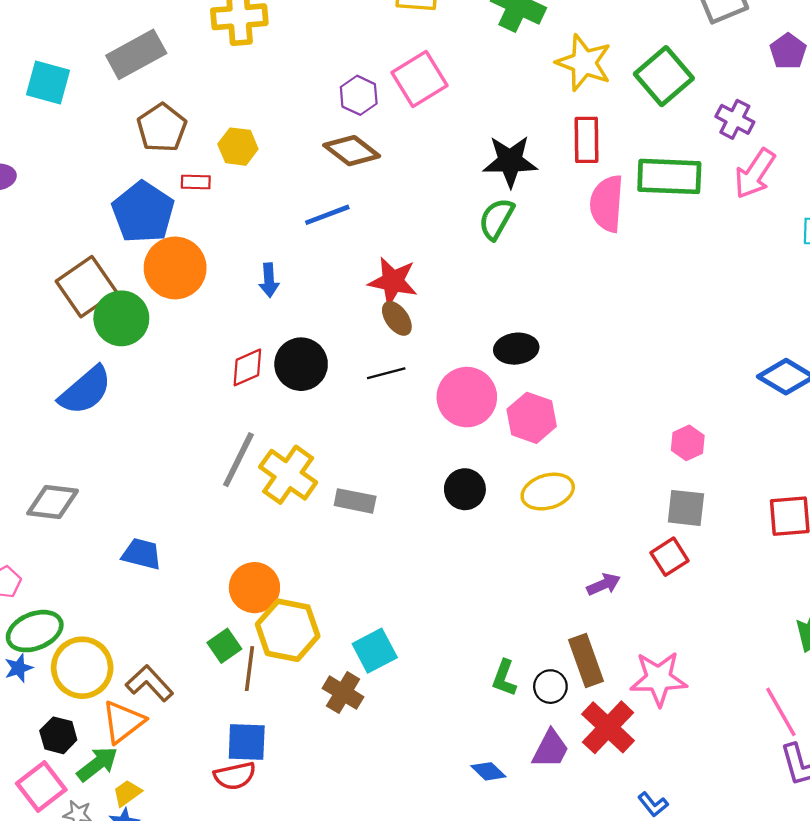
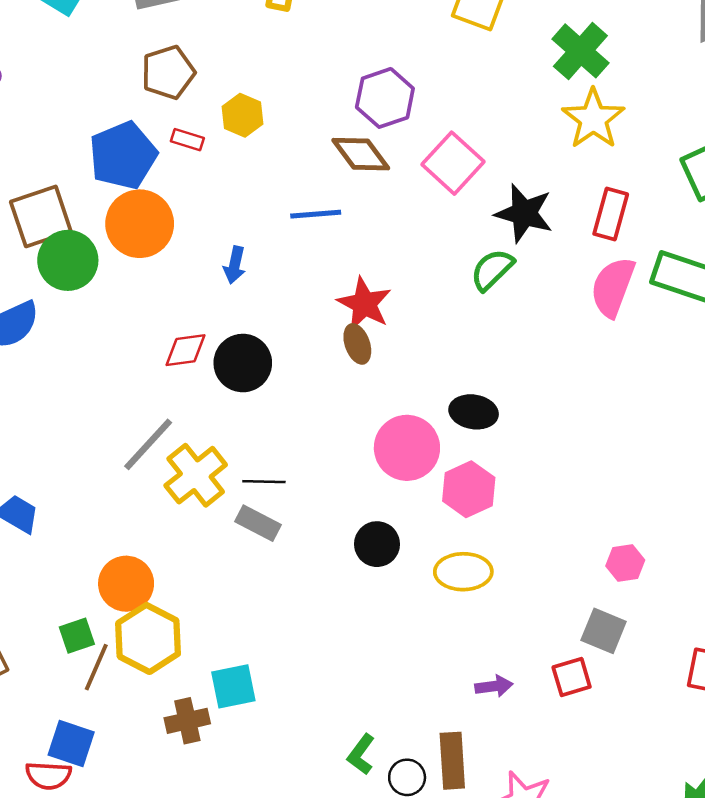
yellow star: (584, 63) -> (593, 119), moved
pink square: (419, 79) -> (453, 163), moved, turned -32
purple hexagon: (359, 95) -> (385, 98), size x1.4
black line: (386, 373) -> (264, 482), moved
brown cross: (343, 693) -> (187, 721), turned 30

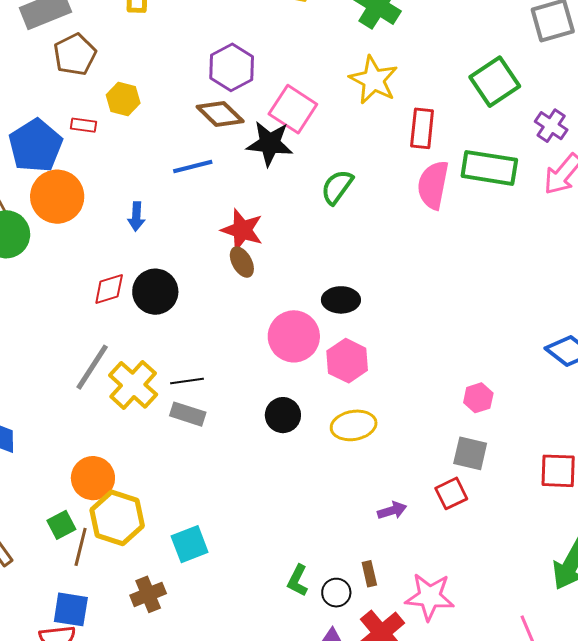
brown pentagon: (168, 72) -> (75, 54), moved
yellow star: (593, 119) -> (374, 80), moved
black star: (524, 213) -> (270, 143), moved
brown cross: (187, 721) -> (148, 594), moved
brown rectangle: (452, 761) -> (369, 574), size x0.6

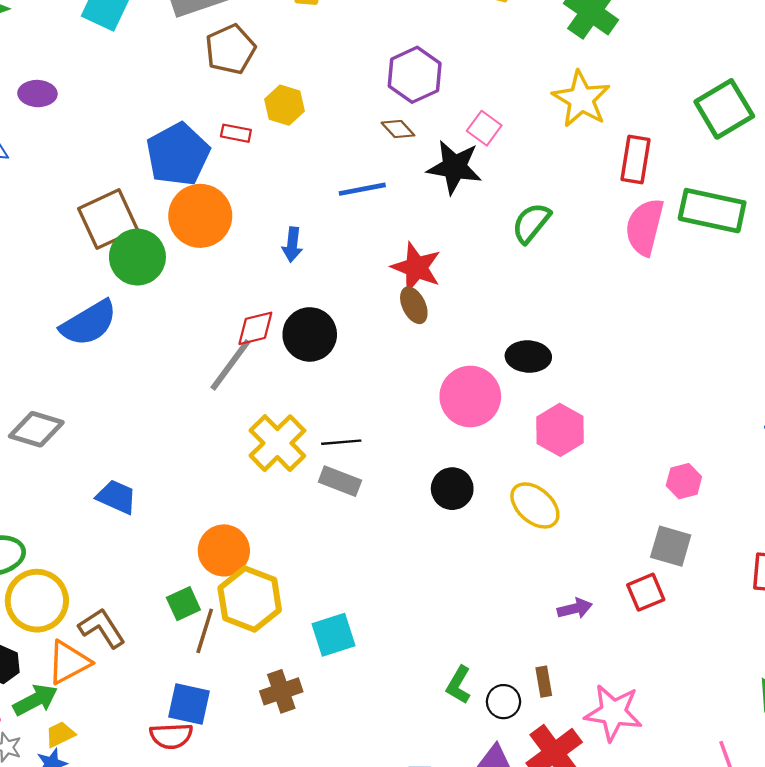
pink square: (293, 109) -> (484, 128), size x0.6
brown diamond: (220, 114) -> (398, 129), size x0.6
pink hexagon: (347, 361) -> (560, 430), moved
gray line: (92, 367) -> (230, 365), moved
yellow ellipse: (354, 425) -> (535, 505), turned 48

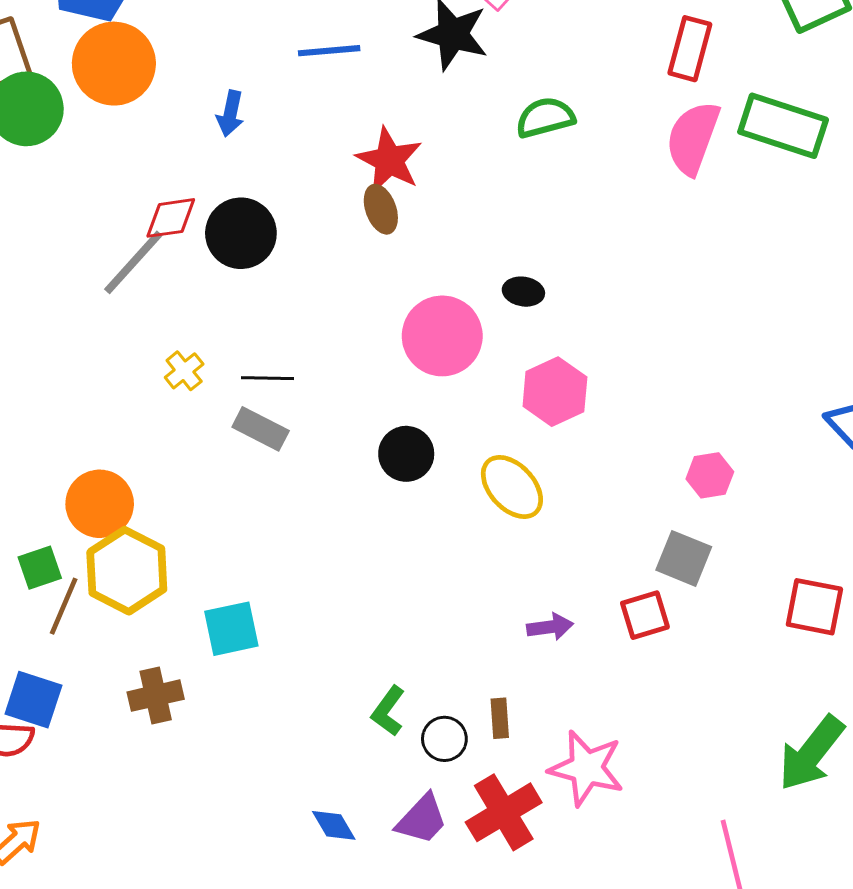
green semicircle: (531, 223) -> (545, 117), turned 30
black ellipse: (528, 357) -> (523, 292), size x0.7
yellow cross: (277, 443) -> (184, 371), size x0.5

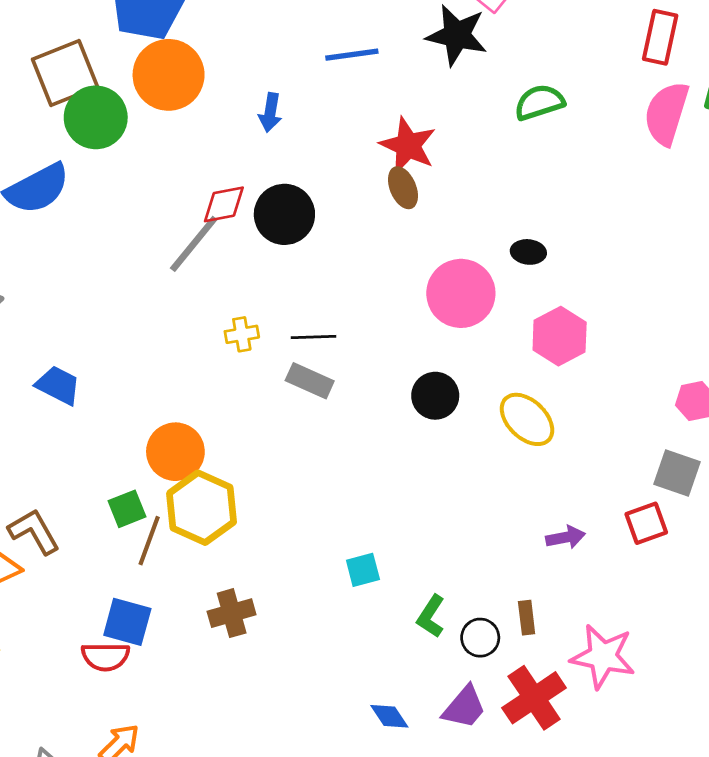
yellow cross: (184, 371) -> (242, 334), turned 32
cyan square: (231, 629) -> (363, 570), moved, size x0.7

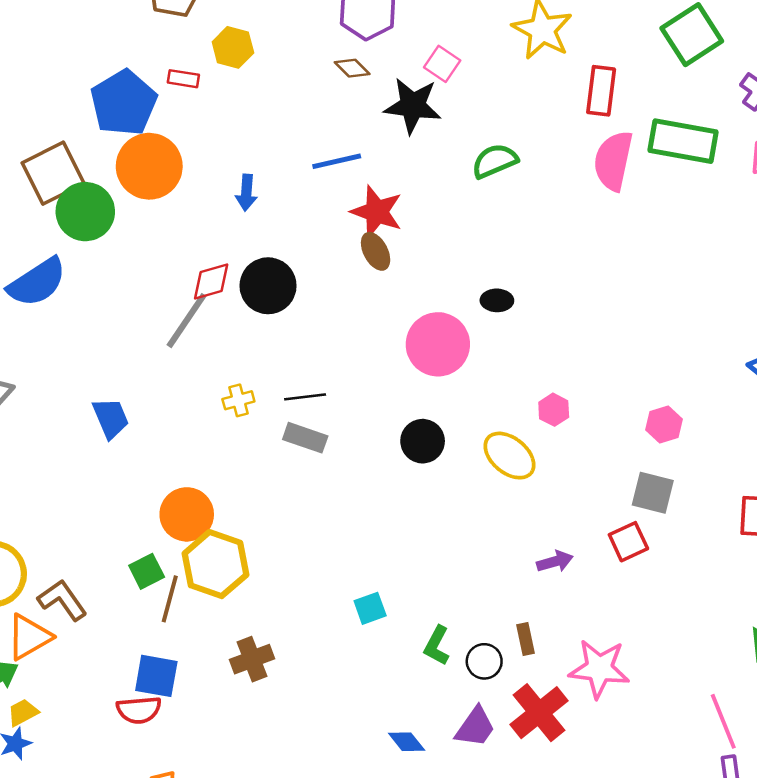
blue line: (352, 55) -> (337, 161), moved
pink hexagon: (560, 336) -> (554, 410), moved, size x0.6
blue trapezoid: (58, 385) -> (111, 418), moved, turned 45

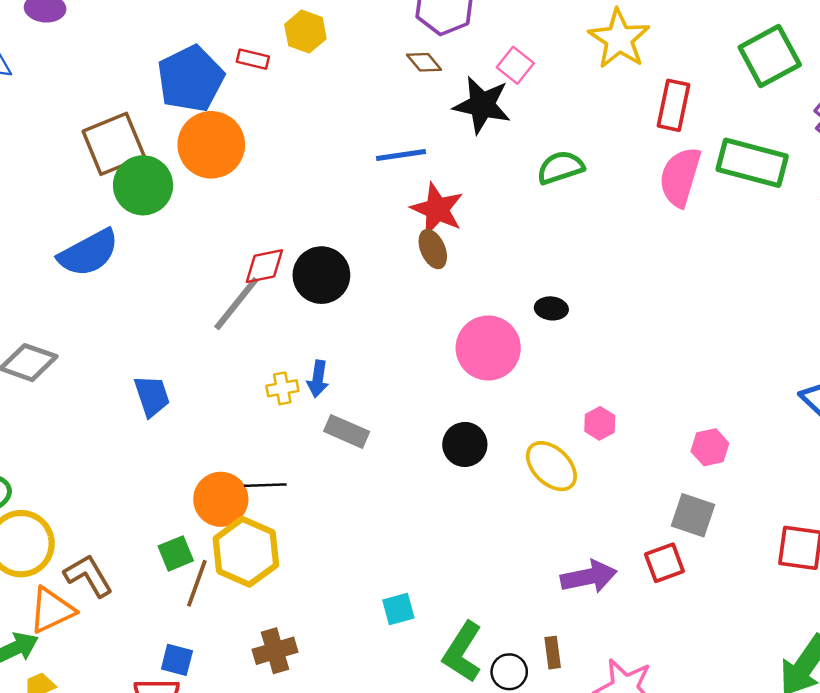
blue arrow: (246, 193) -> (318, 379), moved
black line: (305, 397) -> (265, 485), moved
purple arrow: (555, 561) -> (589, 577), size x1.5
green L-shape: (437, 646) -> (463, 652), size x1.5
blue square: (156, 676) -> (177, 660), size x0.7

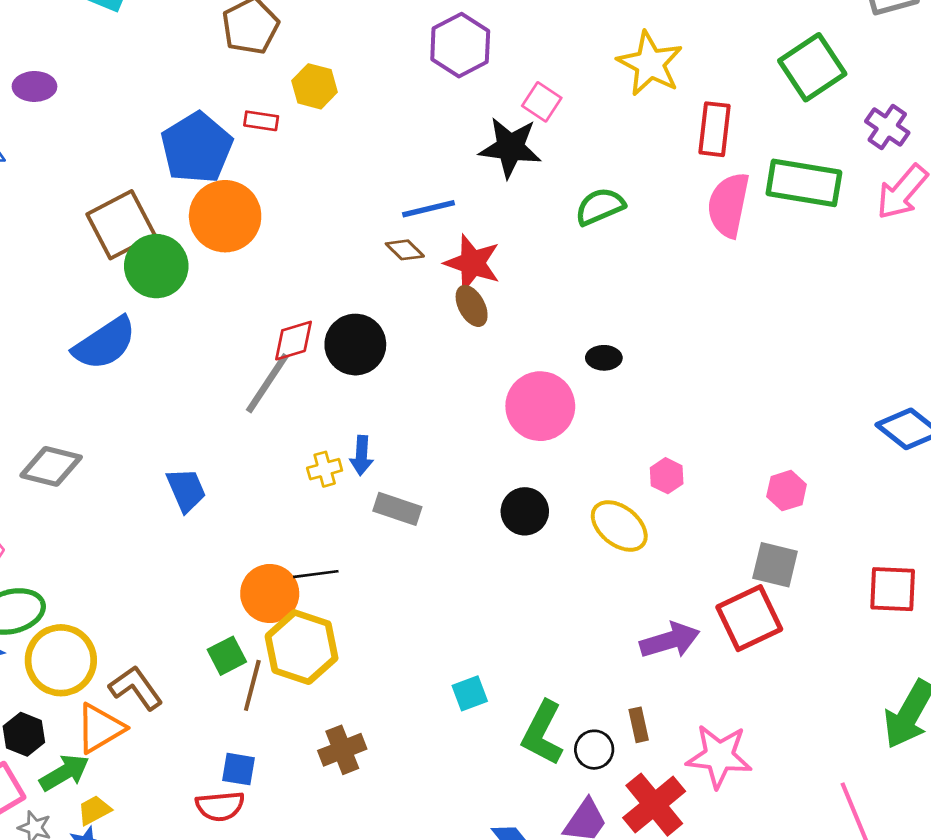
brown diamond: (424, 62) -> (405, 250), moved
red square: (664, 563) -> (749, 618), size x1.5

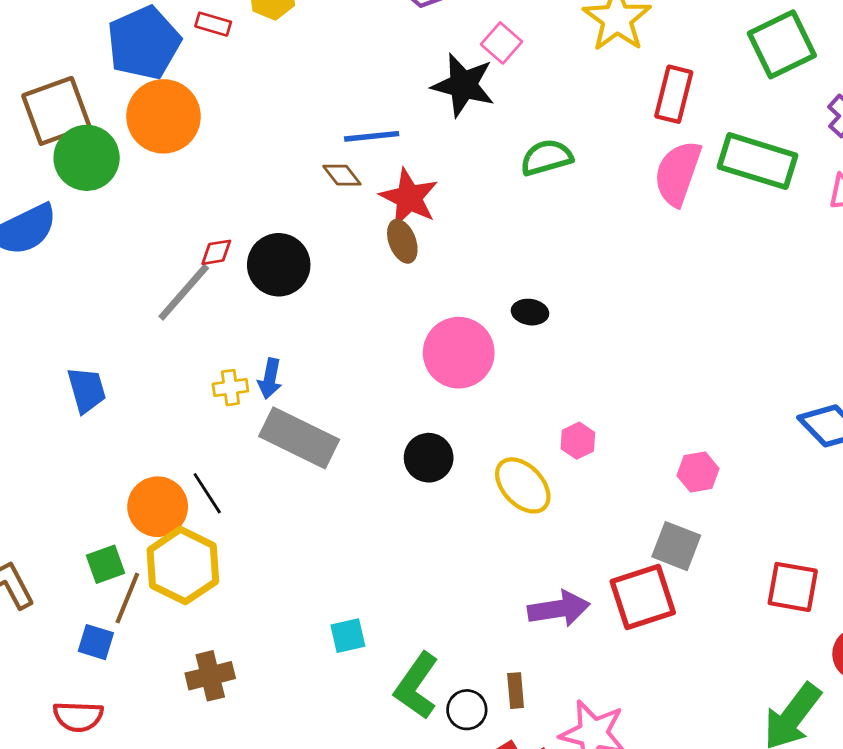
red diamond: (294, 341) -> (216, 252), size x0.7
gray rectangle: (397, 509) -> (299, 438), size x1.6
black line: (316, 574) -> (207, 493), turned 57
blue square: (239, 769) -> (96, 642), moved

